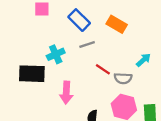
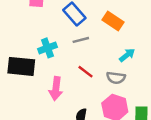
cyan arrow: (143, 60) -> (127, 55), moved
red line: (103, 69) -> (85, 72), moved

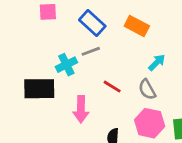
gray line: (81, 40) -> (91, 51), moved
gray semicircle: (116, 78) -> (147, 89), turned 60

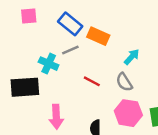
orange rectangle: (137, 26) -> (98, 36), moved
cyan cross: (66, 65) -> (49, 64), turned -36
pink arrow: (81, 109) -> (56, 117), moved

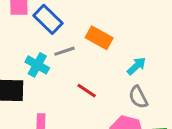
blue rectangle: (70, 24) -> (48, 19), moved
gray semicircle: (124, 82) -> (138, 97), moved

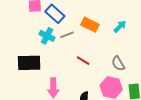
cyan cross: (37, 65) -> (47, 36), moved
cyan arrow: (137, 66) -> (120, 26), moved

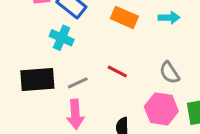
cyan arrow: (120, 26) -> (169, 18), turned 48
gray line: (67, 35) -> (78, 83), moved

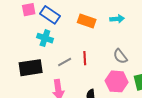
red line: (117, 71) -> (85, 58), turned 64
gray line: (78, 83) -> (65, 62), moved

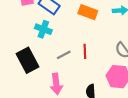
black rectangle: (31, 68) -> (28, 60), turned 70

